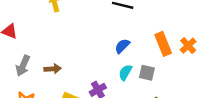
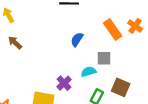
brown arrow: (53, 69) -> (15, 43), moved, turned -120
cyan semicircle: (125, 72) -> (89, 72), moved, turned 56

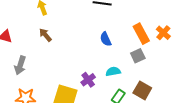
blue semicircle: (77, 39) -> (106, 39), turned -64
gray square: (104, 58) -> (138, 56), moved, turned -32

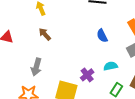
gray arrow: (20, 65) -> (36, 67), moved

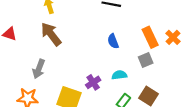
brown arrow: (45, 34) -> (51, 34), size x1.6

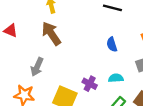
purple cross: (93, 82) -> (90, 84), turned -32

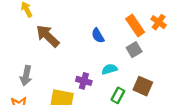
brown arrow: (51, 34) -> (48, 36), moved

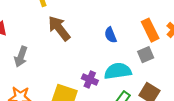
cyan semicircle: (110, 69) -> (118, 71), size x1.6
gray arrow: (26, 76) -> (21, 57), moved

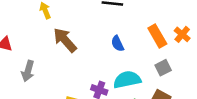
gray square: (146, 55) -> (163, 68), moved

